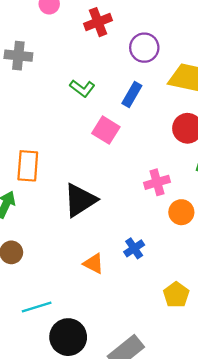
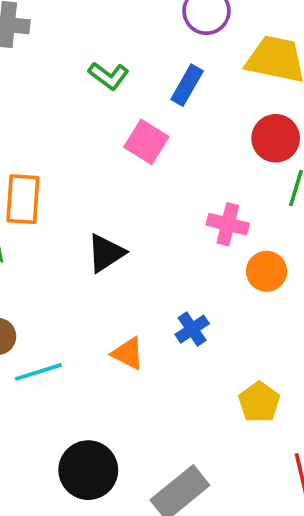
pink cross: (157, 182) -> (228, 224), turned 30
black triangle: (80, 200) -> (106, 253), size x0.7
cyan line: (37, 307) -> (38, 372), moved

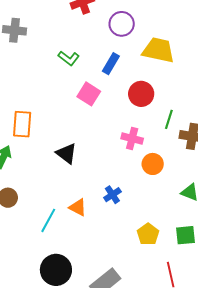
red circle: (276, 138) -> (141, 94), moved
black triangle: (106, 253) -> (66, 153), turned -50
cyan line: (38, 372) -> (48, 220), moved, turned -45

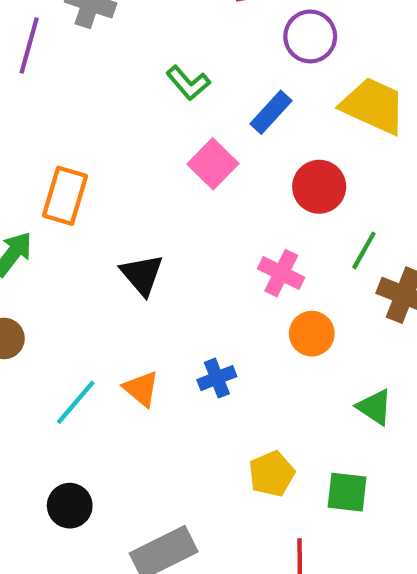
black circle: (56, 270) -> (70, 506), size x0.7

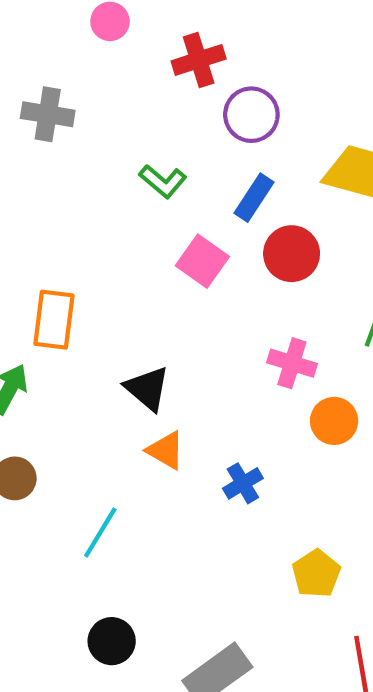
purple circle: (310, 36) -> (251, 115), moved
red circle: (319, 187) -> (292, 254), moved
orange triangle: (141, 389) -> (166, 450), moved

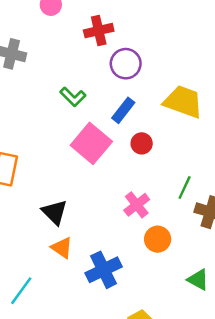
red circle: (292, 254) -> (142, 143), size x0.7
pink square: (202, 261) -> (91, 143), size x1.4
pink cross: (292, 363) -> (137, 205), turned 30
blue cross: (243, 483) -> (104, 270), size x1.6

